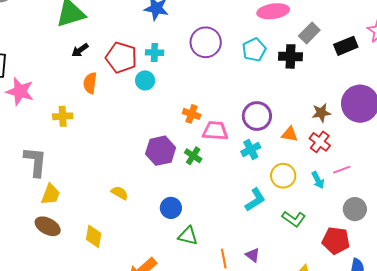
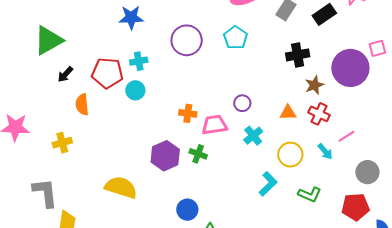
black cross: (290, 56) -> (298, 55), moved
purple circle: (257, 116) -> (242, 103), moved, size x0.6
yellow semicircle: (120, 193) -> (121, 187), moved, size x1.8

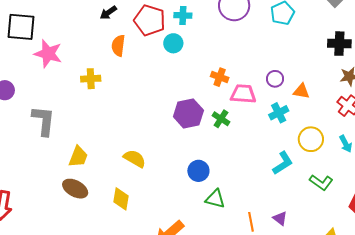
orange triangle: (288, 113) -> (301, 91), moved
yellow semicircle: (121, 187) -> (135, 159), moved, size x0.7
gray L-shape: (45, 193) -> (43, 121), moved

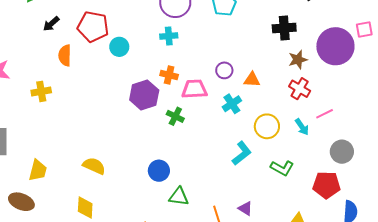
cyan cross: (183, 15) -> (169, 36), moved
purple hexagon: (188, 114) -> (144, 95), moved
brown ellipse: (75, 189) -> (21, 202), moved

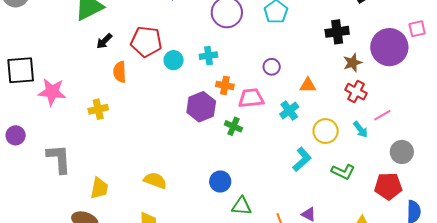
cyan cross: (169, 36) -> (208, 56), moved
purple circle: (224, 70) -> (272, 67), moved

